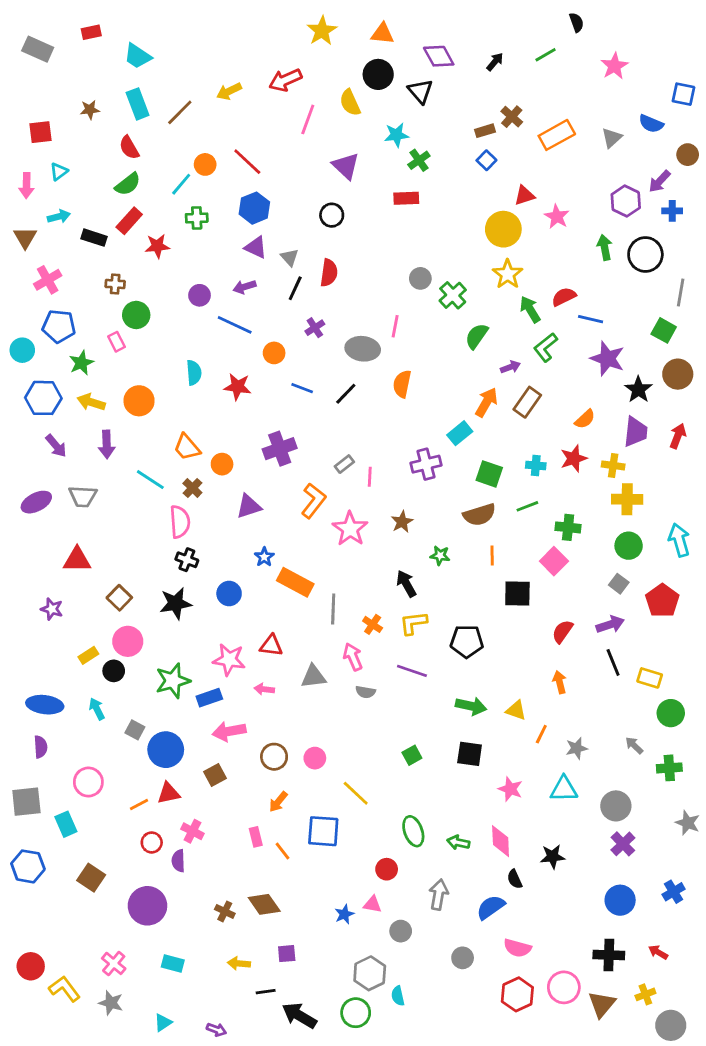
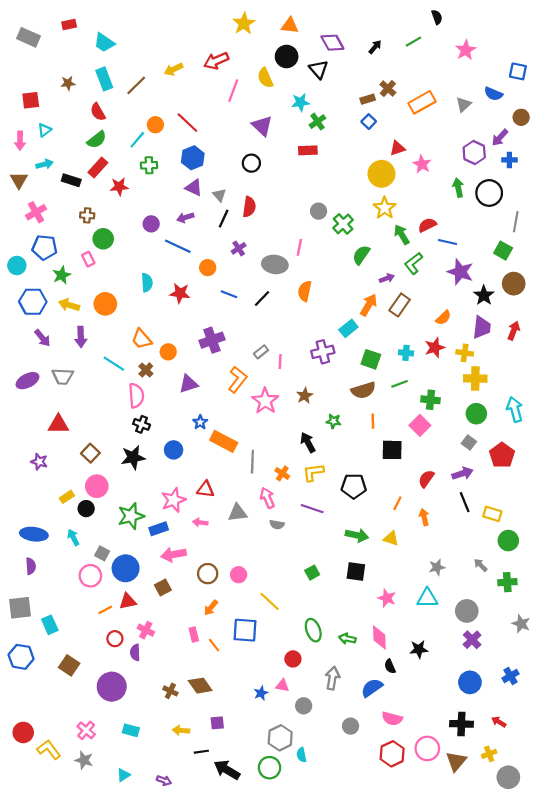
pink star: (229, 660) -> (174, 500), turned -30
orange line: (541, 734) -> (397, 503), moved
pink circle: (88, 782) -> (90, 576), moved

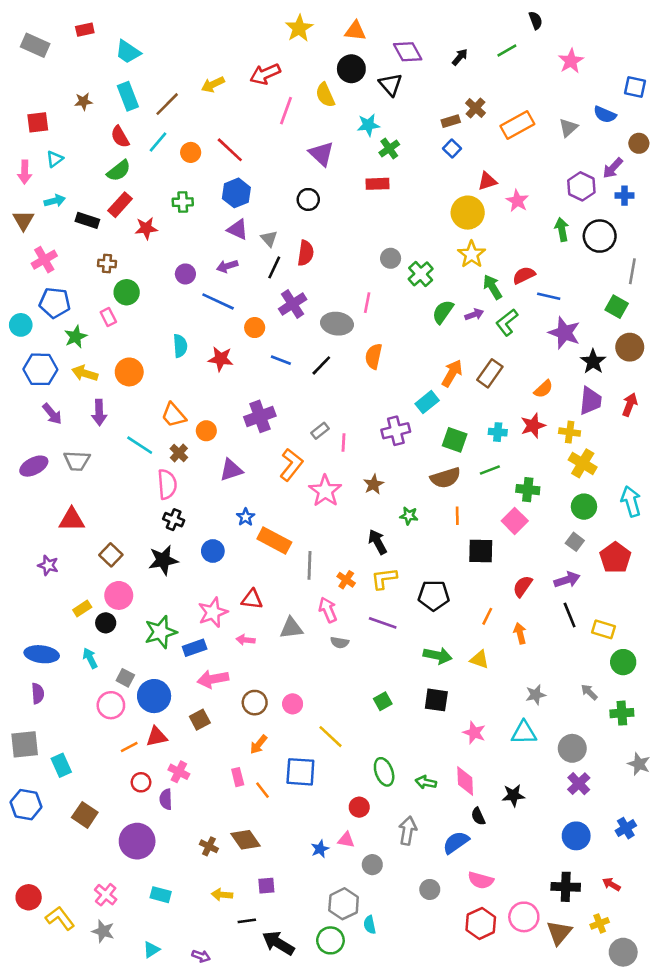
cyan line: (137, 140) -> (158, 142), moved
purple cross: (239, 248) -> (293, 304), size x1.5
purple arrow: (387, 278) -> (474, 314), moved
yellow cross: (475, 379) -> (583, 463), turned 30

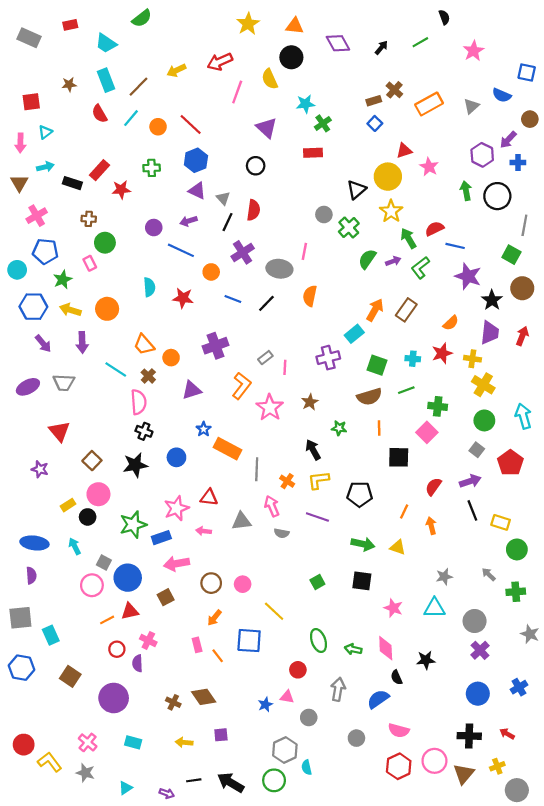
black triangle: (391, 84) -> (356, 190), moved, turned 30
green semicircle: (119, 171) -> (142, 18), moved
red triangle: (72, 520) -> (59, 431), turned 50
black line: (247, 921) -> (194, 780), moved

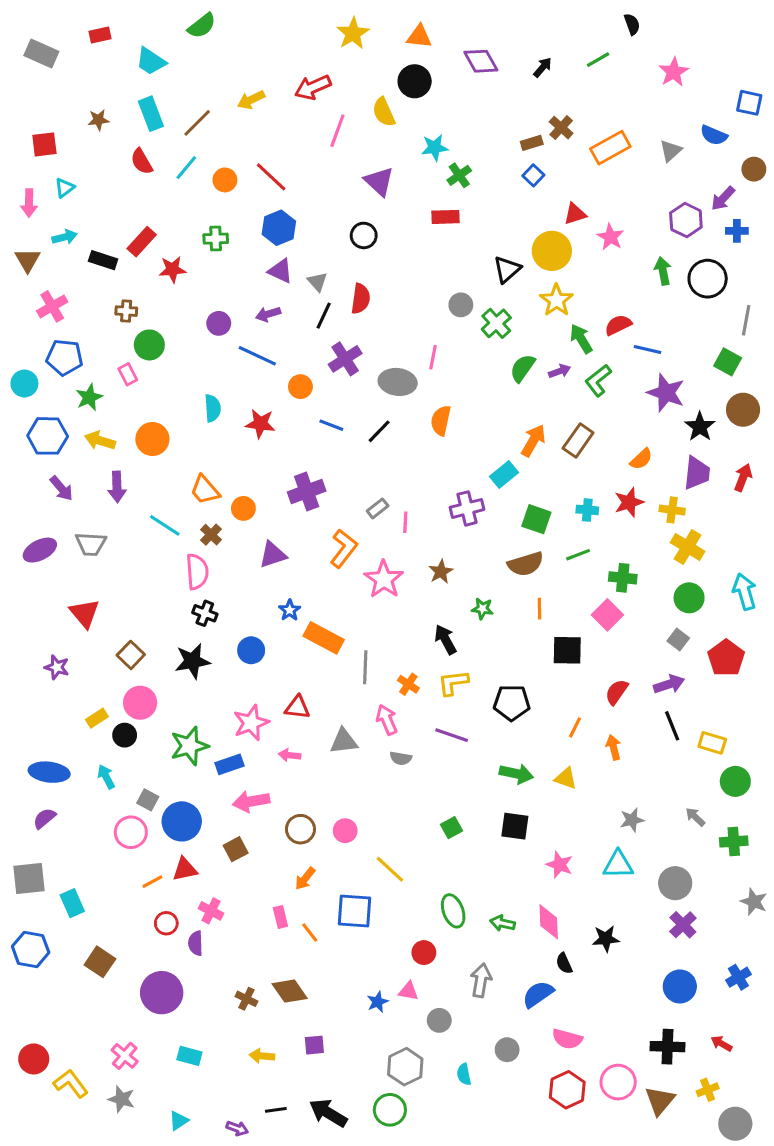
purple semicircle: (31, 575) -> (44, 818), turned -126
cyan semicircle: (307, 767) -> (464, 1074), moved

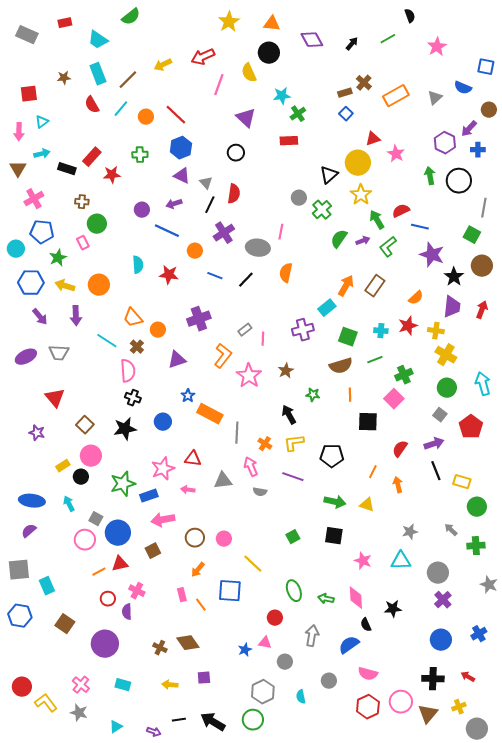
green cross: (623, 578) -> (404, 375), turned -30

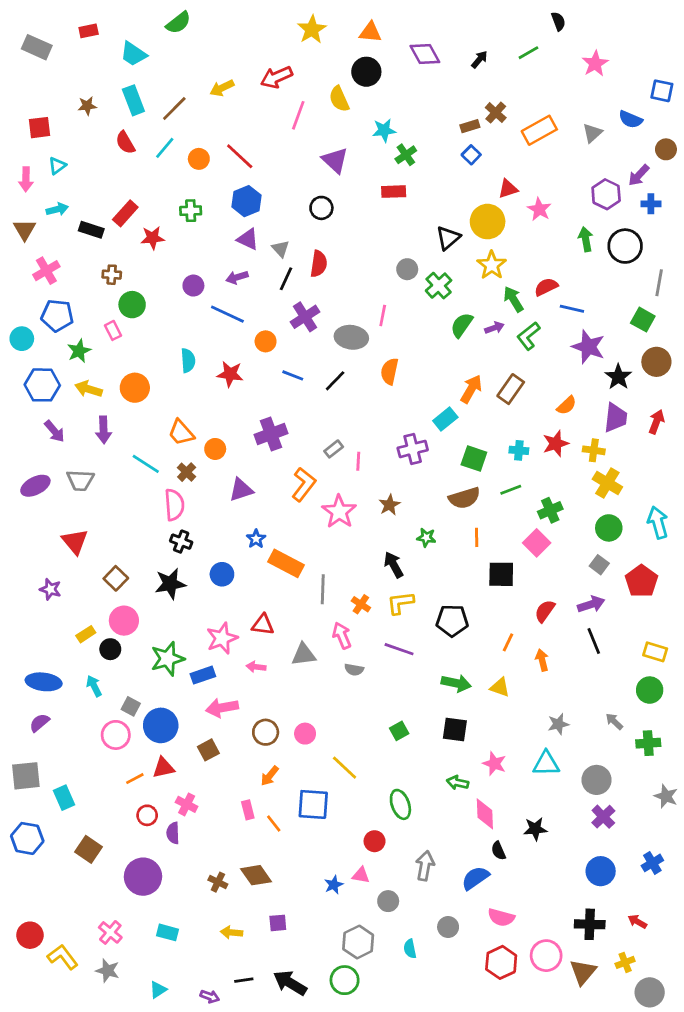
yellow rectangle: (462, 482) -> (655, 652), moved
green arrow: (326, 599) -> (458, 783), moved

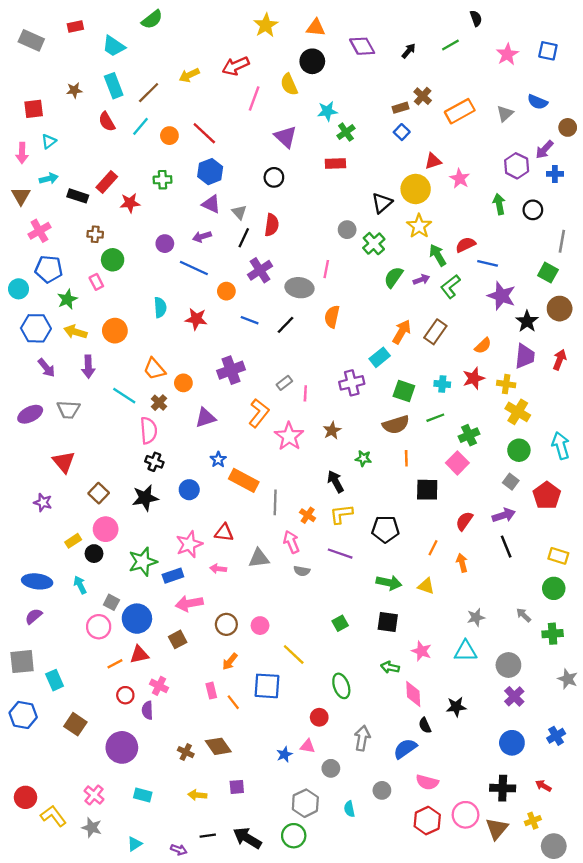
blue square: (662, 91) -> (548, 51), moved
black circle: (625, 246) -> (533, 210), size x0.7

